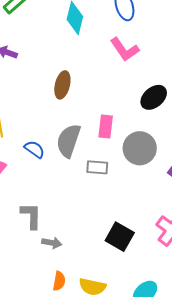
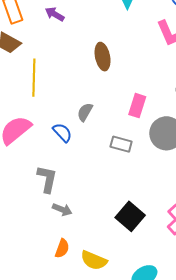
brown ellipse: (62, 85) -> (103, 57), turned -36
gray semicircle: (69, 141) -> (85, 112), moved, size x0.6
blue semicircle: (34, 149) -> (62, 132), moved

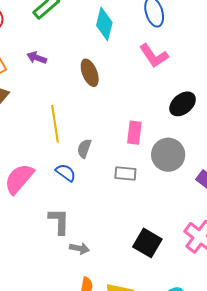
brown ellipse: (103, 57) -> (90, 73), moved
yellow line: (34, 78) -> (55, 124), moved

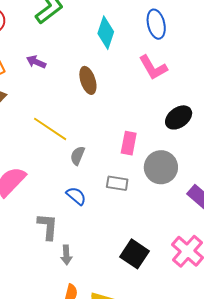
yellow line: (55, 124) -> (50, 129), turned -51
blue semicircle: (66, 173) -> (76, 196), moved
gray arrow: (79, 248) -> (66, 255), turned 72

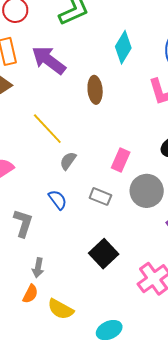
purple arrow: (36, 62) -> (49, 60), size x1.8
black square: (135, 254) -> (104, 254), moved
gray arrow: (66, 255) -> (38, 268), moved

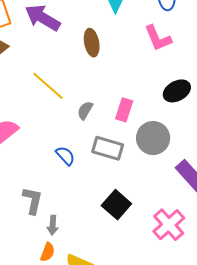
gray semicircle: (68, 161) -> (85, 110), moved
gray rectangle: (100, 197) -> (108, 148), size x1.4
gray L-shape: (23, 223) -> (33, 200), moved

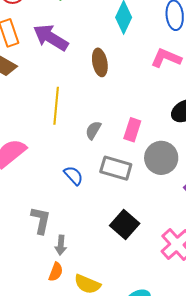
pink L-shape: (158, 38) -> (166, 58), turned 136
yellow line: (48, 86) -> (56, 106), turned 54

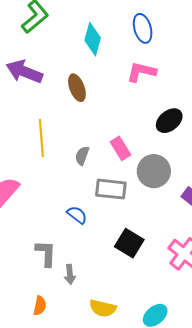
pink rectangle: (132, 130) -> (120, 148), turned -40
blue semicircle: (73, 176) -> (77, 215), moved
orange semicircle: (56, 272) -> (40, 306), moved

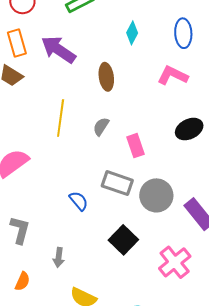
cyan diamond: (93, 39) -> (132, 33), size x0.7
gray semicircle: (82, 156) -> (101, 127), moved
gray circle: (154, 171) -> (156, 195), moved
gray L-shape: (46, 253) -> (20, 230), moved

